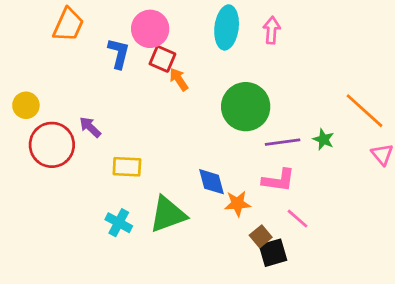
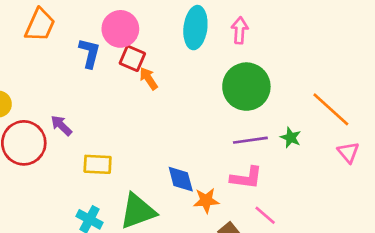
green circle: (246, 107) -> (246, 87), moved

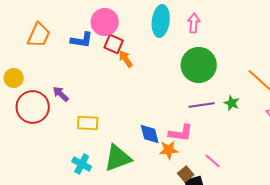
orange trapezoid: (40, 25) -> (39, 35), moved
blue L-shape: (90, 53) -> (82, 40), turned 85
pink L-shape: (246, 178) -> (181, 133), moved

